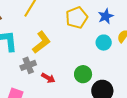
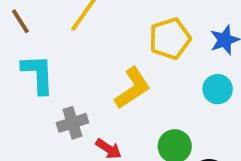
yellow L-shape: (41, 42) -> (133, 88), moved

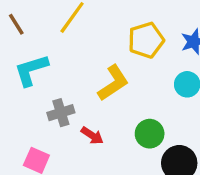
cyan L-shape: (38, 74) -> (31, 70), turned -105

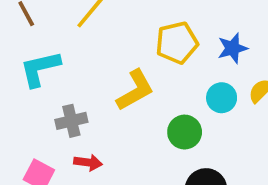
green circle: (150, 134) -> (185, 132), moved
red arrow: (92, 136) -> (88, 162), moved, turned -30

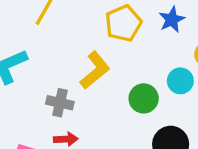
cyan circle: (222, 98) -> (180, 81), moved
gray cross: (71, 121) -> (60, 103), moved, turned 36

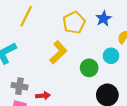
gray cross: (60, 103) -> (19, 86), moved

